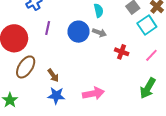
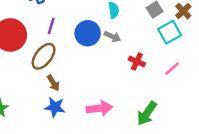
brown ellipse: (26, 67) -> (44, 56), moved
green arrow: (148, 88) -> (147, 113), moved

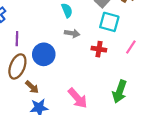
cyan square: (170, 32) -> (109, 22), moved, turned -30
blue circle: (88, 33) -> (44, 54), moved
pink arrow: (99, 108) -> (78, 98), turned 70

